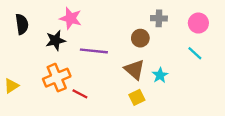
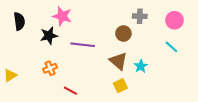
orange cross: (57, 78) -> (50, 68), size x0.6
red line: (80, 94) -> (70, 91), moved

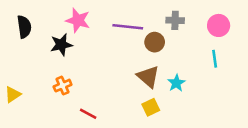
purple line: (83, 45) -> (128, 27), moved
cyan line: (171, 47) -> (215, 59), turned 40

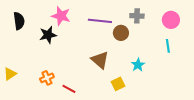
brown triangle: (148, 77) -> (100, 60), moved
orange cross: (63, 86) -> (47, 78), moved

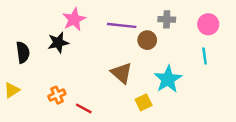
pink star: (61, 16) -> (74, 19), turned 30
black semicircle: (19, 21) -> (23, 52), moved
cyan star: (138, 65) -> (168, 79), size x1.6

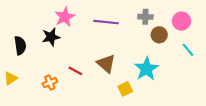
brown circle: (147, 40) -> (159, 35), moved
cyan line: (205, 56) -> (188, 50), moved, turned -32
red line: (84, 108) -> (75, 71), moved

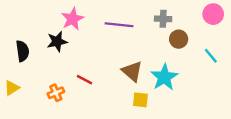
pink circle: (181, 21) -> (213, 14), moved
brown triangle: (106, 63) -> (132, 71), moved
yellow square: (125, 89) -> (140, 100), turned 32

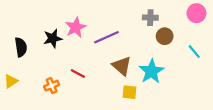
pink star: (73, 19) -> (76, 27), moved
purple line: (119, 25) -> (106, 37), moved, turned -30

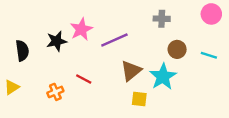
brown circle: (165, 36) -> (177, 49), moved
cyan line: (194, 52) -> (209, 55), turned -32
brown triangle: (122, 66) -> (131, 71), turned 40

